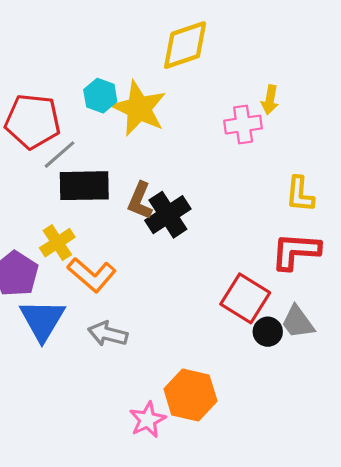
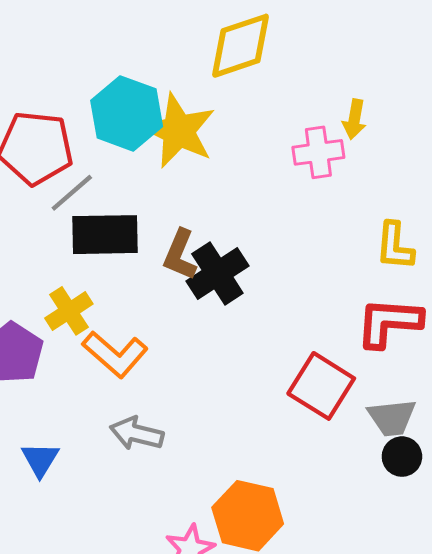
cyan hexagon: (100, 96) -> (127, 113), size x1.6
blue triangle: (42, 320) -> (40, 459), moved, size x0.6
gray trapezoid: (298, 322) -> (392, 418), turned -60
black circle: (268, 332) -> (402, 457), moved

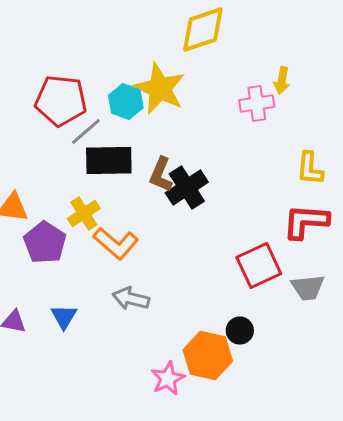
cyan hexagon: (127, 113) -> (126, 102), moved, size x0.7
red square: (321, 386) -> (259, 266), turned 33
black circle: (402, 457) -> (240, 331), moved

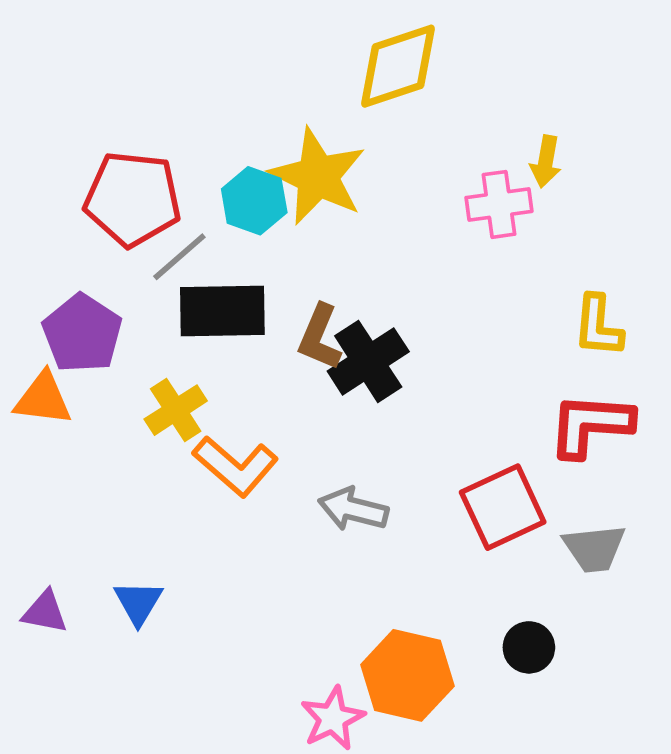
purple pentagon: (45, 243) -> (82, 333), moved
gray arrow: (131, 299) -> (353, 509), moved
black circle: (240, 331) -> (529, 647), moved

